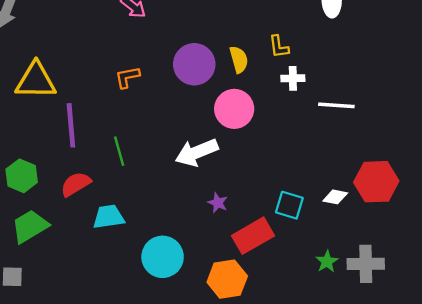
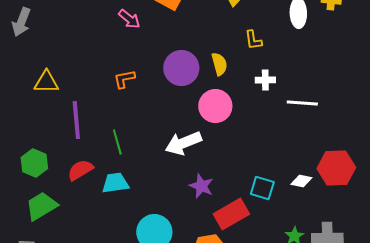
yellow L-shape: (279, 47) -> (253, 40), moved
yellow triangle: (36, 81) -> (46, 82), size x0.7
purple star: (218, 203) -> (201, 186), size x1.4
cyan trapezoid: (109, 217) -> (115, 183), moved

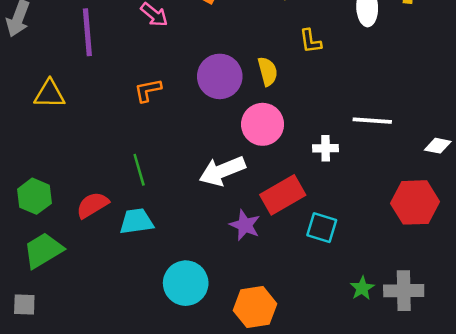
white cross: (265, 80) -> (326, 148), moved
purple line: (76, 120) -> (87, 32), moved
white diamond: (301, 181) -> (438, 146), moved
red rectangle: (231, 214) -> (283, 195), moved

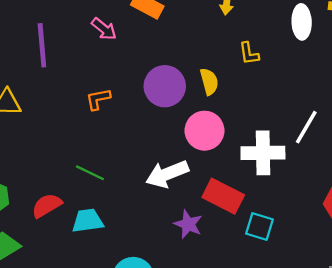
white line: (372, 121) -> (306, 127), turned -64
white cross: (326, 148) -> (263, 153), size x1.8
green line: (139, 170) -> (90, 173), turned -48
red rectangle: (283, 195) -> (223, 196), turned 57

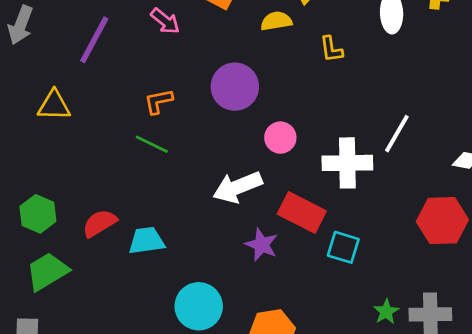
purple line: (42, 45) -> (94, 40), turned 33
yellow semicircle: (209, 82) -> (276, 21), moved, turned -84
pink circle: (205, 131) -> (280, 138), size x0.7
green line: (90, 173) -> (152, 144), moved

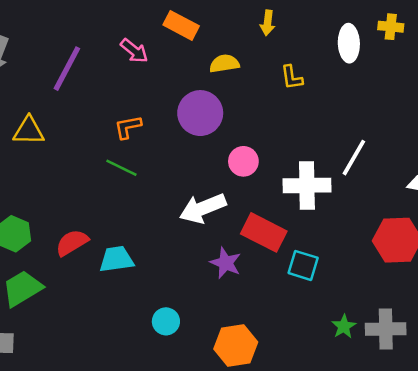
yellow semicircle: (276, 21) -> (224, 64), moved
cyan circle: (199, 306) -> (166, 321), size x0.6

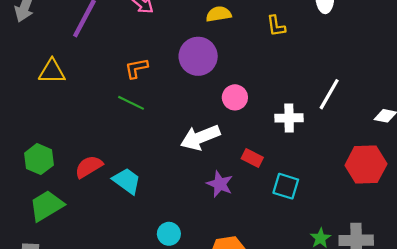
white cross: (307, 185) -> (289, 118), size x0.7
red rectangle: (264, 232) -> (252, 158), size x0.6
cyan trapezoid: (116, 259) -> (127, 181), turned 44

